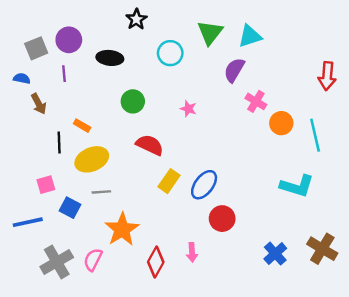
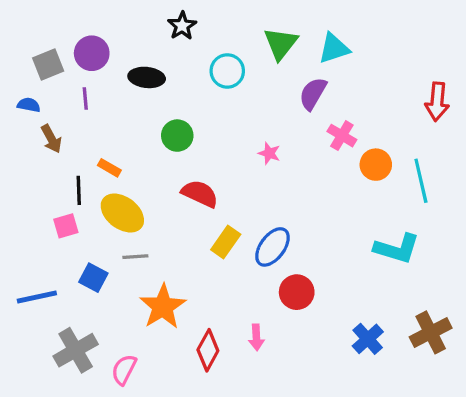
pink star: (188, 109) -> (269, 153), moved
yellow ellipse: (92, 159) -> (122, 213), turned 60
pink square: (46, 185) -> (66, 226), moved
brown cross: (322, 249) -> (431, 332), turned 32
pink semicircle: (93, 260) -> (124, 370), moved

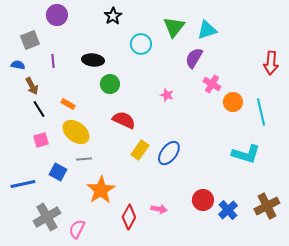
purple circle: (92, 53) -> (57, 15), moved
black ellipse: (147, 77) -> (93, 60), moved
black line: (79, 190) -> (39, 109), moved, turned -30
red circle: (297, 292) -> (203, 200), moved
pink arrow: (256, 337) -> (159, 209), turned -77

